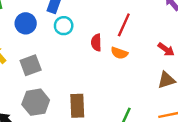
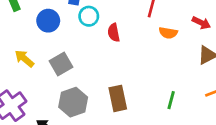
red semicircle: (96, 43) -> (114, 33), moved
orange semicircle: (119, 53) -> (168, 33), moved

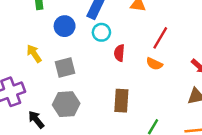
orange semicircle: (168, 33) -> (154, 64), moved
brown rectangle: (118, 98) -> (121, 101), moved

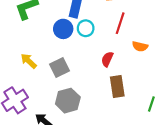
blue circle: (65, 26) -> (63, 29), moved
red line: (160, 38) -> (120, 23), moved
red semicircle: (119, 53) -> (107, 59), moved, turned 32

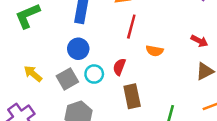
cyan circle: (86, 28) -> (94, 74), moved
blue circle: (63, 29) -> (78, 49), moved

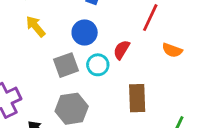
red semicircle: (119, 67) -> (122, 50), moved
yellow arrow: (33, 74) -> (36, 26), moved

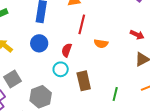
gray square: (66, 65) -> (13, 79), moved
cyan circle: (98, 65) -> (61, 69), moved

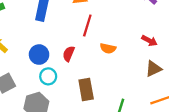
blue circle: (39, 43) -> (39, 55), moved
cyan circle: (61, 69) -> (48, 76), moved

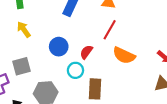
orange semicircle: (108, 48) -> (124, 55), size x1.5
cyan circle: (48, 76) -> (75, 70), moved

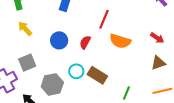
cyan circle: (75, 70) -> (76, 71), moved
brown rectangle: (95, 89) -> (97, 75), turned -54

